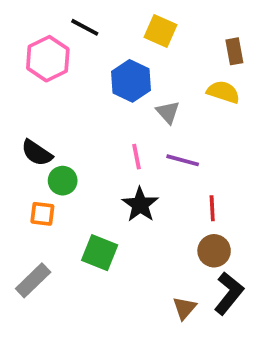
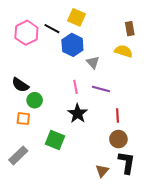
black line: (85, 27) -> (52, 29), moved
yellow square: (161, 31) -> (77, 17), moved
black L-shape: (229, 293) -> (127, 163), turned -30

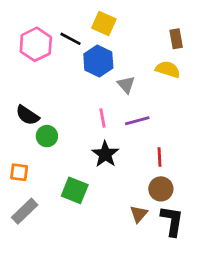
purple line: (101, 89) -> (137, 121), turned -30
orange square: (23, 119) -> (19, 172), moved
brown triangle: (102, 171) -> (139, 214), moved

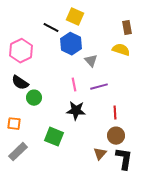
pink hexagon: (36, 44) -> (21, 51), moved
black star: (105, 154) -> (76, 111), turned -30

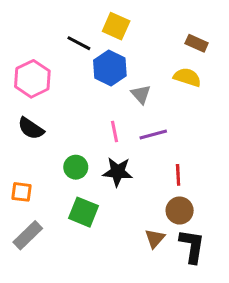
brown rectangle: (127, 28) -> (197, 43), turned -56
green circle: (34, 98) -> (76, 167), moved

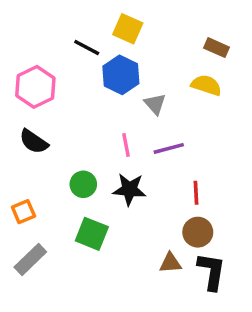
orange square: (22, 192) -> (23, 212), turned -30
brown triangle: (155, 238) -> (170, 263), turned 45

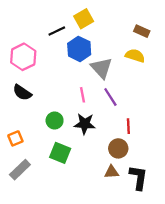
yellow square: (128, 29) -> (84, 19), turned 36
black line: (87, 48) -> (57, 31), turned -54
gray triangle: (155, 104) -> (102, 68), size x1.5
purple line: (169, 148) -> (110, 97), turned 72
brown circle: (198, 232) -> (118, 148), moved

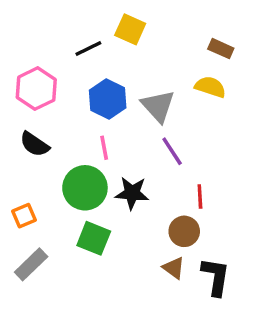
yellow square: (84, 19) -> (130, 29), turned -36
blue hexagon: (79, 49) -> (108, 99), moved
pink line: (82, 95) -> (104, 148), moved
green circle: (55, 121) -> (85, 188), size x1.6
brown triangle: (112, 172) -> (174, 268), turned 40

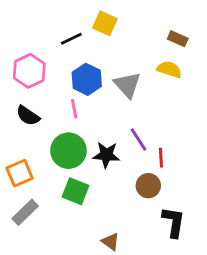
pink line: (104, 148) -> (74, 109), moved
purple line: (172, 151) -> (138, 139), moved
orange square: (24, 216) -> (20, 173), size x1.4
brown triangle: (174, 268) -> (110, 242), moved

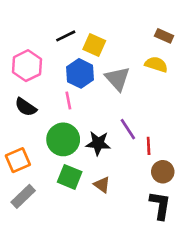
yellow square: (105, 23) -> (94, 45), moved
brown circle: (148, 186) -> (163, 172), moved
brown triangle: (110, 242) -> (102, 185), moved

